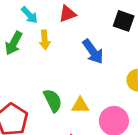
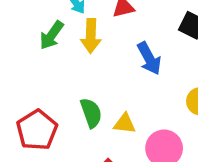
yellow arrow: (45, 40) -> (91, 36), size x1.4

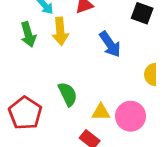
green arrow: (52, 35) -> (28, 34), turned -45
yellow triangle: (125, 124) -> (101, 112), moved

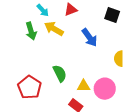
yellow arrow: (60, 31) -> (54, 29), turned 126

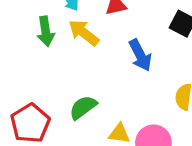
green semicircle: (60, 73) -> (83, 107), turned -108

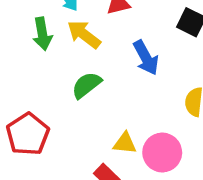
green semicircle: (83, 107) -> (87, 85), moved

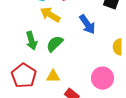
green arrow: (42, 34) -> (32, 41), moved
yellow triangle: (125, 143) -> (53, 76), moved

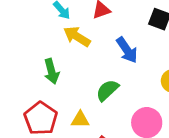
green semicircle: (55, 44) -> (107, 90), moved

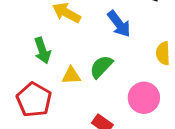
yellow triangle: (80, 120) -> (71, 76), moved

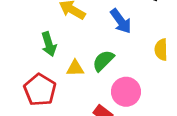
pink circle: (144, 98) -> (126, 92), moved

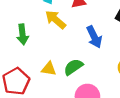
green arrow: (49, 44) -> (23, 34), moved

